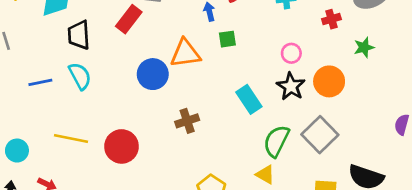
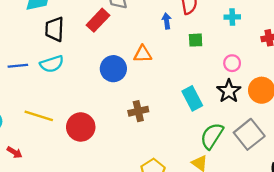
green square: (227, 39) -> (196, 40), moved
orange triangle: (185, 53) -> (143, 54), size x0.7
cyan semicircle: (80, 76) -> (52, 64), turned 95

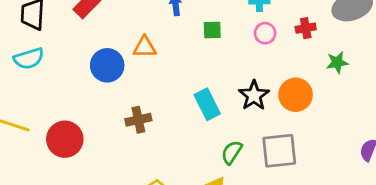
pink circle: (232, 63) -> (265, 33), moved
gray square: (249, 134) -> (279, 151), turned 32
green semicircle: (212, 136) -> (232, 152), size x0.7

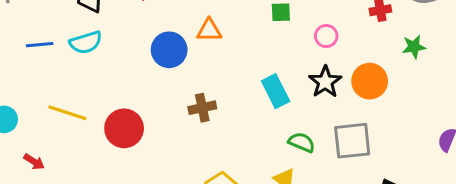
pink circle: (265, 33) -> (326, 36), moved
green semicircle: (232, 152) -> (302, 142), turned 80

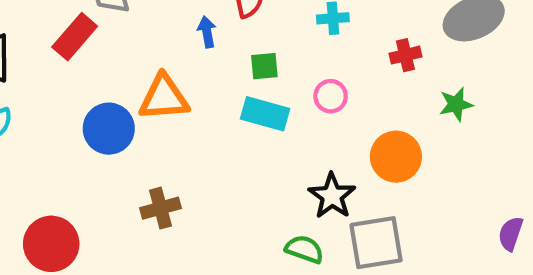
orange triangle: (209, 30) -> (164, 98), size x1.4
black star: (325, 82) -> (332, 196), moved
cyan rectangle: (276, 91) -> (265, 114), moved, turned -44

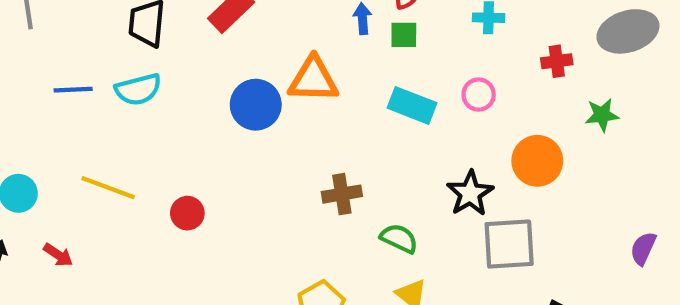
green square: (264, 66) -> (404, 35), moved
brown cross: (161, 208) -> (342, 194), moved
red circle: (51, 244) -> (187, 213), size x0.6
green semicircle: (304, 249) -> (399, 238), moved

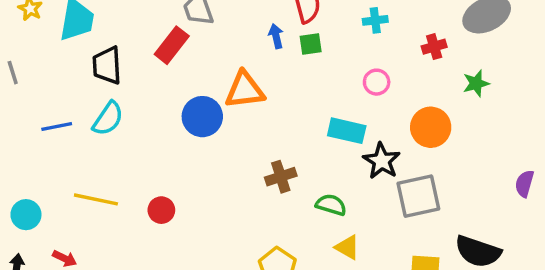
cyan semicircle: (138, 89) -> (108, 119), turned -33
cyan rectangle: (412, 105) -> (347, 131), moved

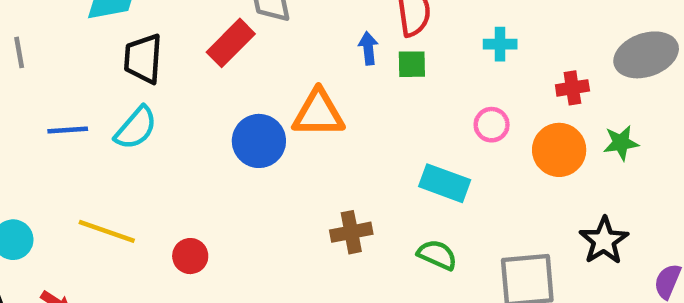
orange circle: (431, 127) -> (559, 150), moved
black star: (382, 161) -> (604, 241), moved
green semicircle: (331, 205) -> (437, 255), moved

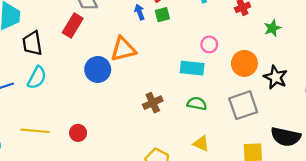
pink circle: (492, 125) -> (209, 44), moved
orange circle: (559, 150) -> (244, 63), moved

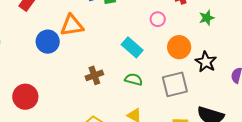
pink circle: (209, 44) -> (158, 19), moved
cyan rectangle: (192, 68) -> (132, 47), turned 30
red circle: (78, 133) -> (25, 97), size x1.6

